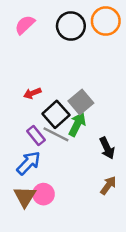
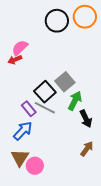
pink semicircle: (25, 25) -> (20, 48), moved
red arrow: (32, 93) -> (15, 60), moved
green arrow: (77, 124) -> (75, 101), moved
pink circle: (44, 194) -> (35, 166), moved

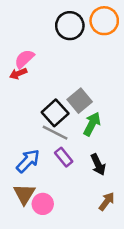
purple rectangle: (29, 109) -> (64, 157), moved
black arrow: (86, 119) -> (98, 165), moved
brown arrow: (87, 149) -> (107, 201), moved

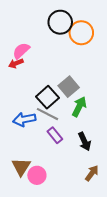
orange circle: (104, 21) -> (81, 33), moved
blue arrow: (28, 161) -> (24, 119), moved, turned -145

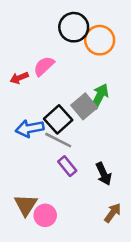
pink semicircle: (21, 51) -> (44, 66), moved
green arrow: (79, 107) -> (100, 96), moved
blue arrow: (24, 119) -> (30, 128), moved

